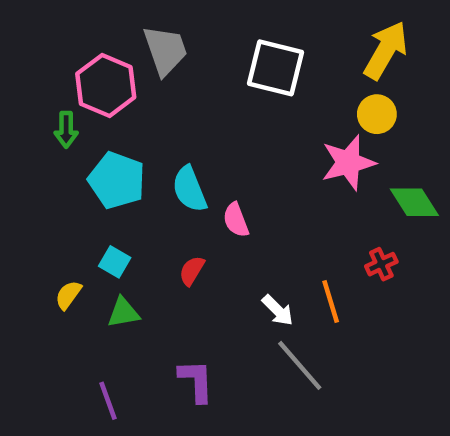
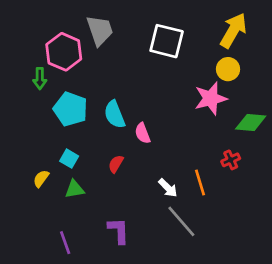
green diamond: (414, 202) -> (251, 123), turned -52

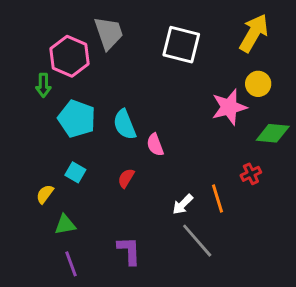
yellow circle: (228, 69) -> (258, 84), moved
white arrow: (168, 188) -> (183, 204), turned 90
green triangle: (74, 189) -> (65, 225), moved

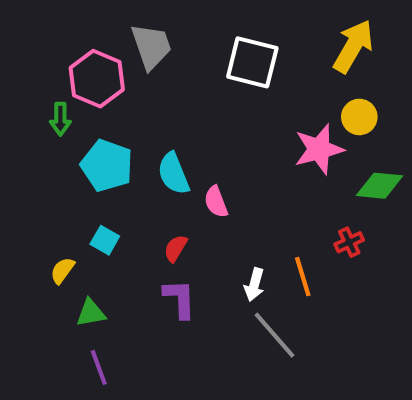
white arrow: (183, 204) -> (254, 285), turned -30
purple L-shape: (129, 251) -> (180, 299), moved

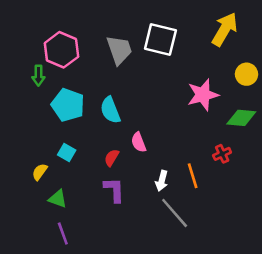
gray trapezoid: (151, 46) -> (119, 50), moved
yellow circle: (359, 117) -> (246, 74), moved
pink semicircle: (216, 202) -> (139, 142), moved
green triangle: (91, 313) -> (58, 199), turned 30

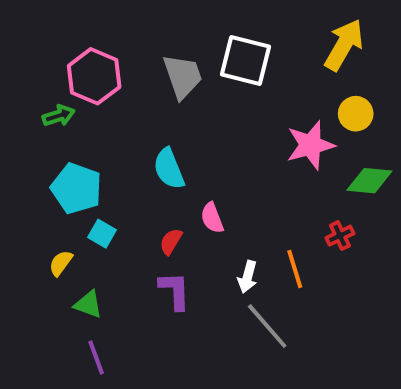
yellow circle: (246, 74) -> (356, 114), moved
green arrow: (38, 75) -> (59, 116), turned -108
cyan pentagon: (68, 105) -> (76, 188), moved

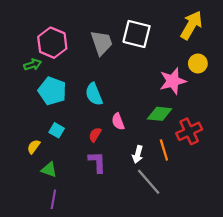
green diamond: (369, 181) -> (160, 114), moved
cyan pentagon: (76, 188) -> (52, 91), moved
red cross: (340, 236) -> (189, 131), size x1.6
purple line: (96, 357) -> (53, 199), turned 30

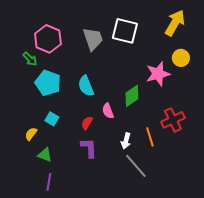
green arrow: (33, 65) -> (30, 59), turned 63
green diamond: (160, 114) -> (132, 96), moved, turned -40

